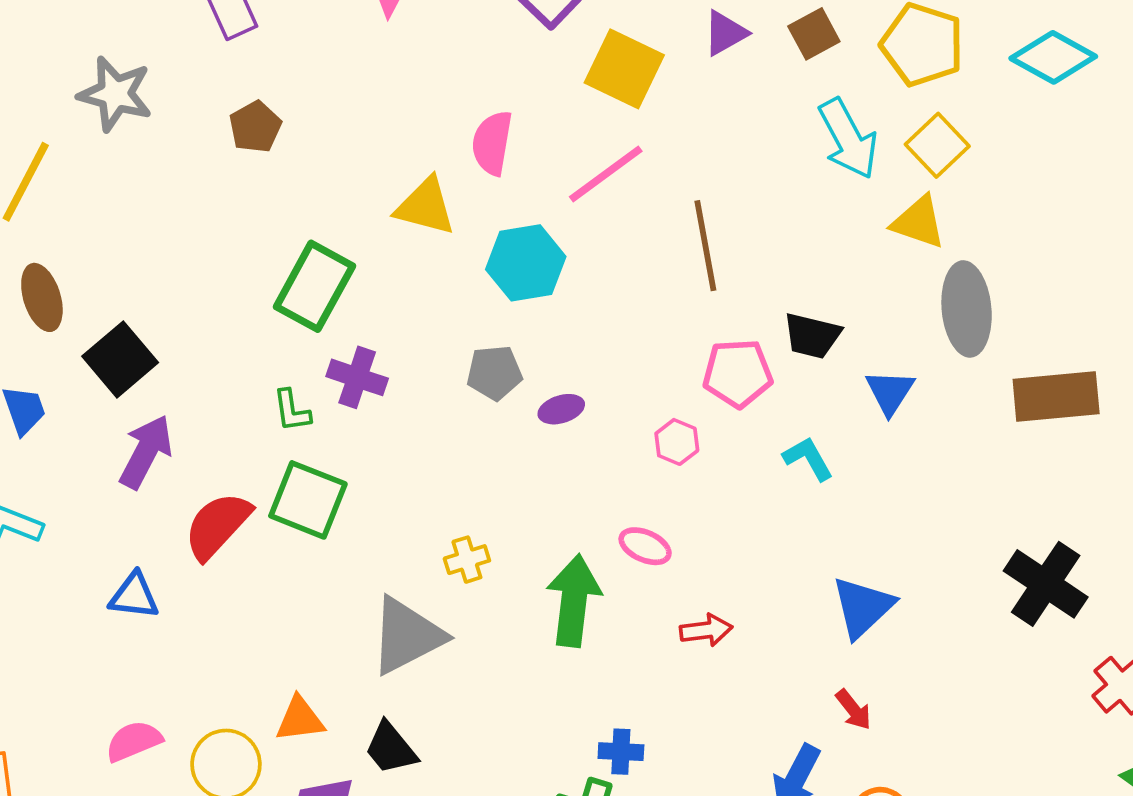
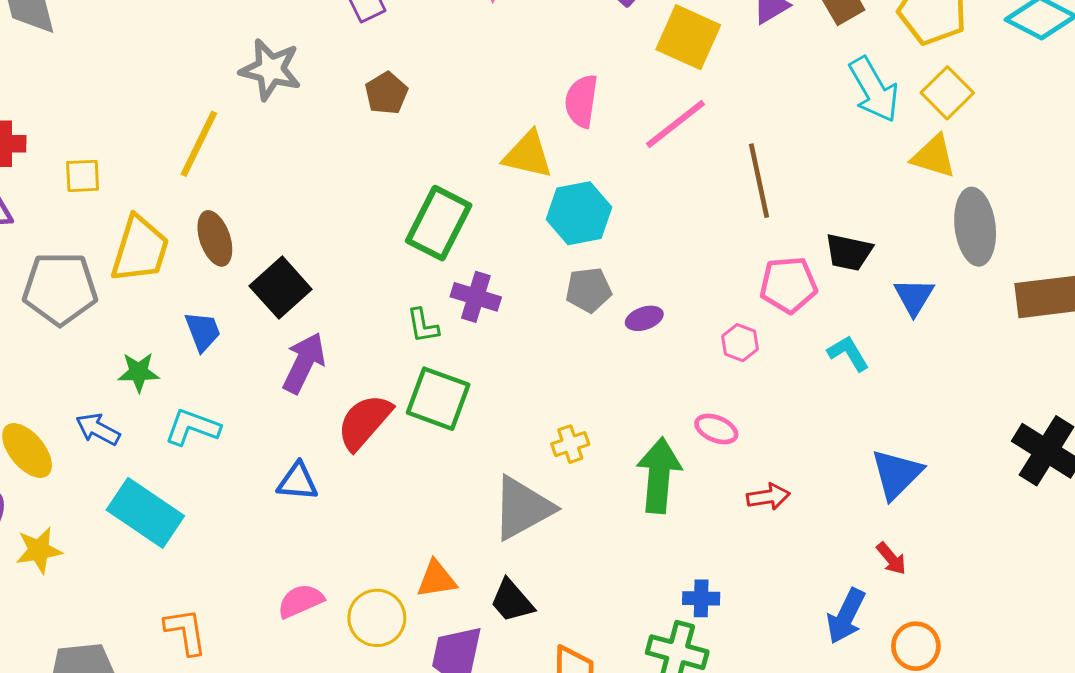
cyan hexagon: (526, 263) -> (579, 213), moved

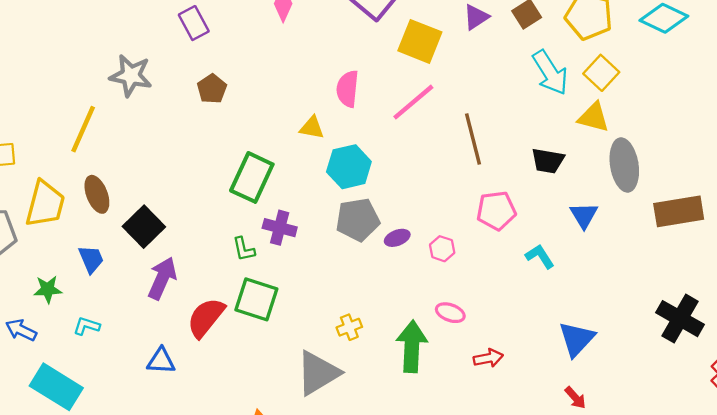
yellow triangle: (528, 155) -> (312, 128), size x0.7
black trapezoid: (849, 252) -> (548, 161), moved
gray pentagon: (588, 290) -> (358, 220), size x1.4
pink hexagon: (740, 343) -> (442, 249), moved
cyan L-shape: (192, 427) -> (87, 326), size x0.7

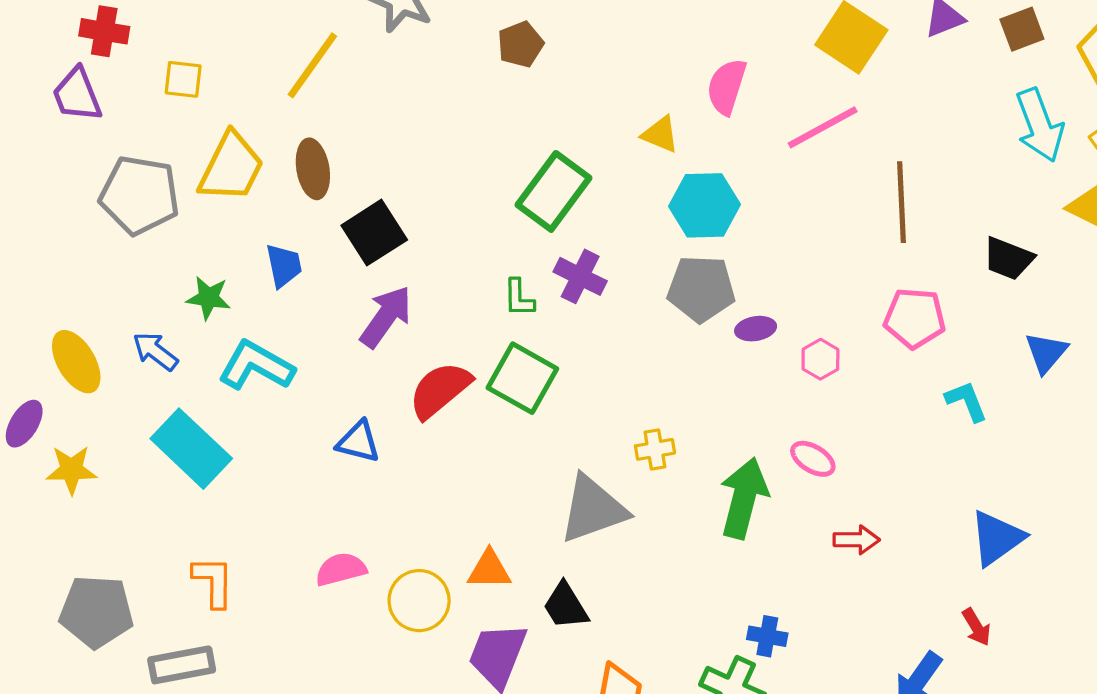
cyan L-shape: (87, 326) -> (256, 366), size x1.8

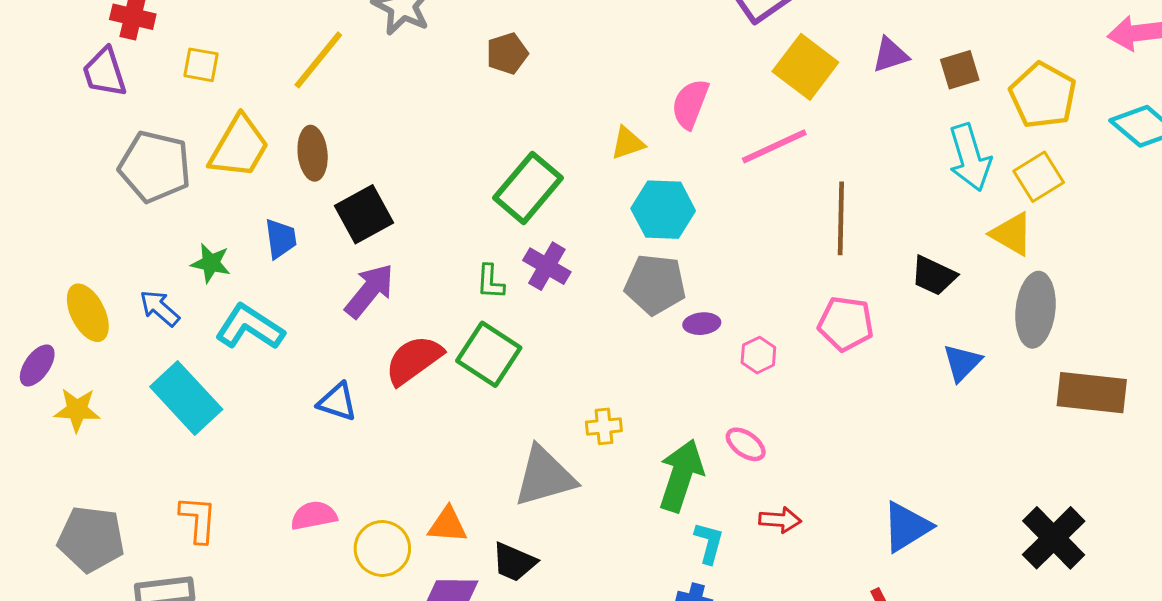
yellow triangle: (660, 134) -> (628, 143), turned -45
cyan L-shape: (966, 401) -> (709, 543), moved, turned 33
black trapezoid: (566, 606) -> (514, 562), turned -39

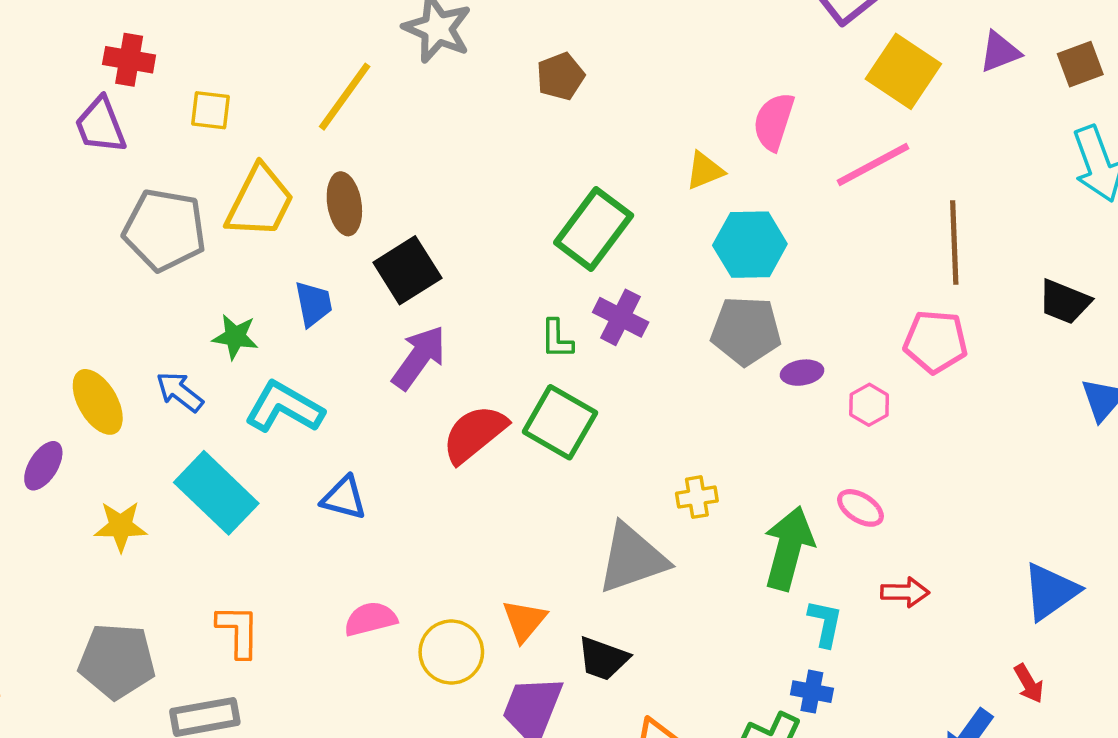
pink pentagon: (846, 324) -> (936, 342), moved
blue triangle: (337, 402) -> (344, 498), moved
yellow star: (77, 410) -> (121, 526), moved
orange triangle: (447, 525) -> (524, 621), turned -51

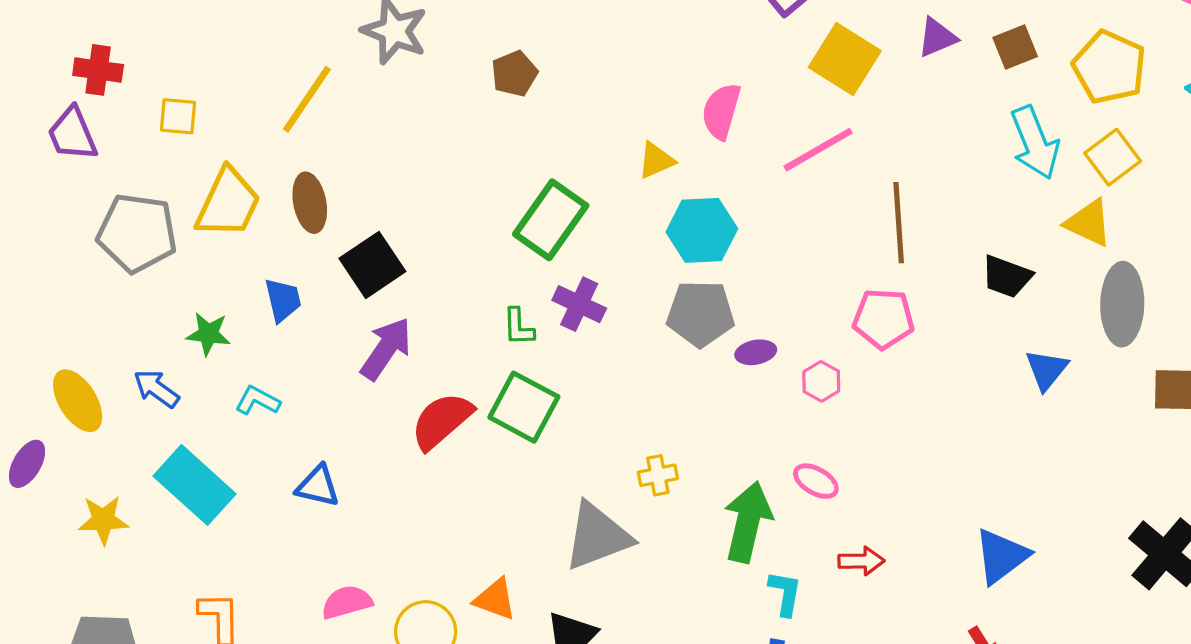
cyan L-shape: (284, 407) -> (258, 401), size x0.6
orange triangle: (524, 621) -> (495, 599), turned -48

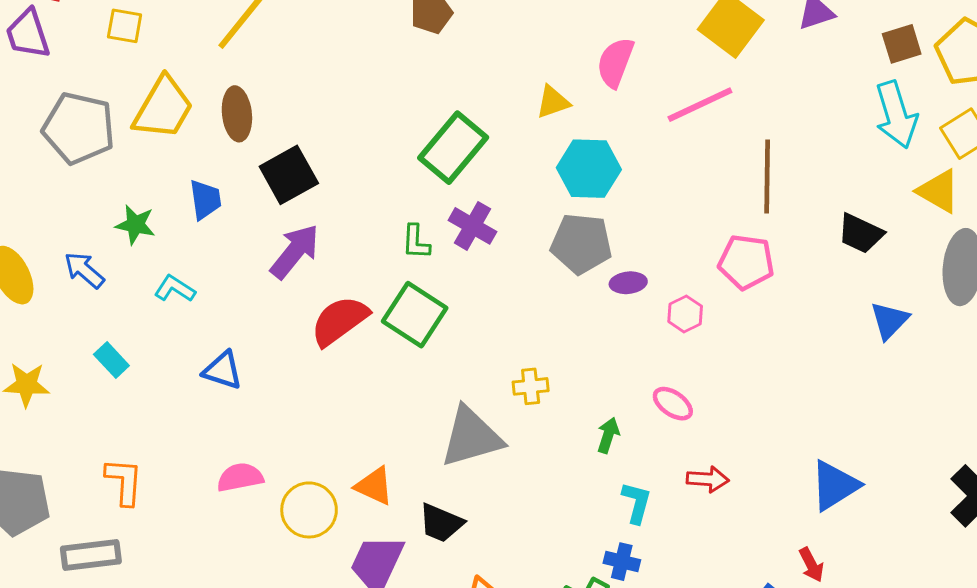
brown square: (1015, 47) -> (902, 44), moved
cyan rectangle: (194, 485) -> (111, 360), size x0.5
green arrow: (748, 522) -> (608, 435), size x0.5

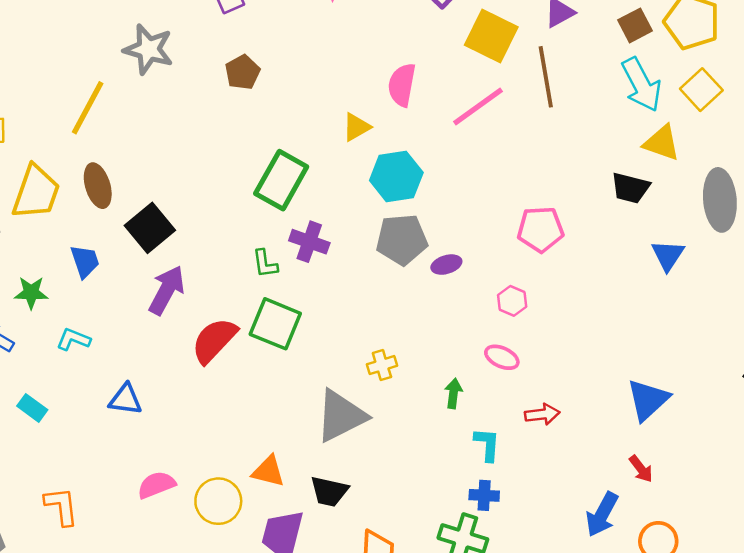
brown line: (767, 177) -> (546, 77), moved
yellow triangle: (939, 191) -> (662, 143), moved
pink hexagon: (685, 314) -> (512, 301), moved

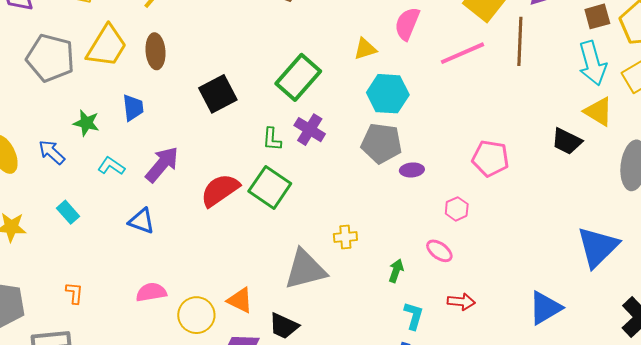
black square: (150, 228) -> (218, 94), moved
blue triangle: (668, 255) -> (598, 247), moved, size x1.6
purple arrow: (167, 290) -> (162, 164), moved
orange L-shape: (61, 506) -> (74, 293), size x0.7

